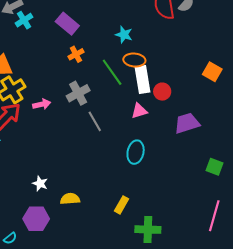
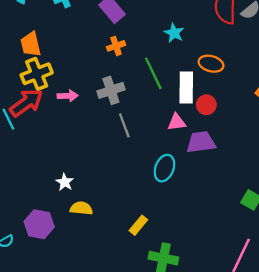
orange ellipse: (134, 60) -> (211, 64), moved
purple trapezoid: (187, 123) -> (201, 142), moved
white star: (40, 183) -> (65, 182), moved

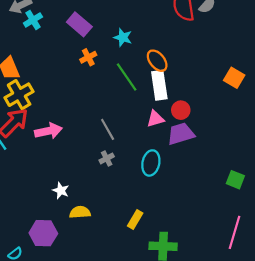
cyan star: (174, 33) -> (123, 37), moved
orange ellipse: (211, 64) -> (157, 61), moved, turned 45
gray cross: (111, 90) -> (107, 158), moved, size x0.6
pink arrow: (68, 96) -> (49, 131), moved, size x1.4
red circle: (206, 105) -> (181, 110), moved

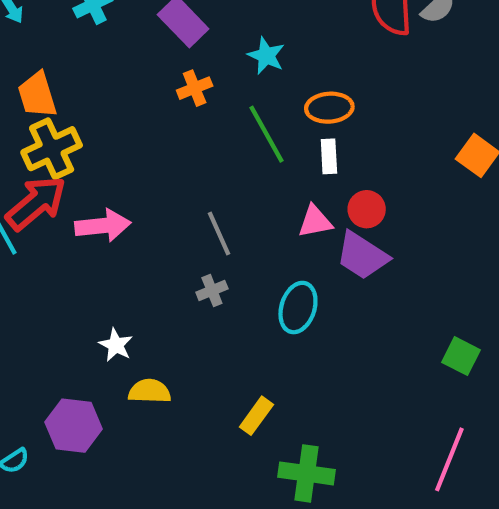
orange ellipse: (157, 61) -> (329, 108), turned -60
white rectangle: (159, 85) -> (329, 156), size x0.6
purple trapezoid: (181, 134) -> (362, 256), turned -136

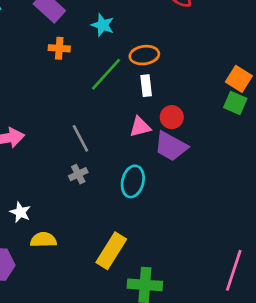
orange cross: (195, 88) -> (59, 48), turned 30
green line: (266, 134) -> (106, 74), turned 75
green square: (461, 356) -> (235, 103), moved
yellow rectangle: (256, 416) -> (111, 251), size x1.5

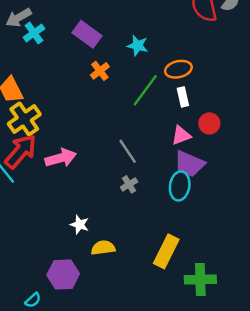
orange cross: (59, 48) -> (100, 71), turned -36
purple trapezoid: (171, 146) -> (189, 164), moved

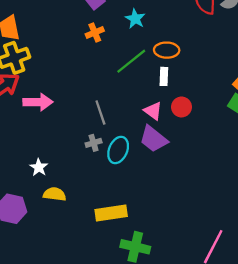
pink triangle: (181, 135) -> (153, 111), turned 42
cyan ellipse: (180, 186) -> (118, 150), moved
yellow rectangle: (166, 251) -> (111, 213), turned 40

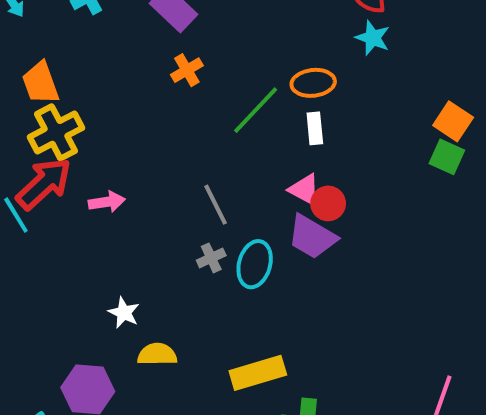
cyan star: (135, 19) -> (373, 38), moved
pink arrow: (38, 102) -> (107, 202), size x0.7
red circle: (182, 107) -> (328, 203), moved

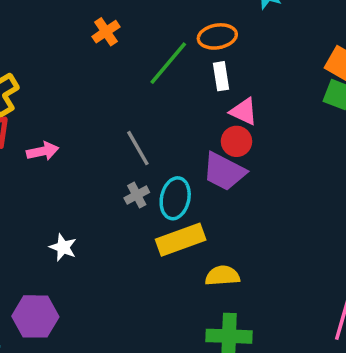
pink triangle: (304, 189) -> (244, 111), moved
yellow semicircle: (157, 354) -> (222, 276), moved
yellow rectangle: (258, 373) -> (181, 240), moved

